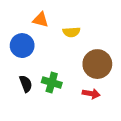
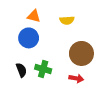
yellow semicircle: (71, 32) -> (67, 20), moved
blue circle: (22, 46) -> (29, 38), moved

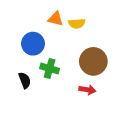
orange triangle: (34, 16) -> (55, 19), moved
green cross: (43, 69) -> (50, 68), moved

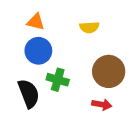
orange triangle: (55, 19) -> (36, 22), moved
black semicircle: (25, 80) -> (29, 93), size x1.5

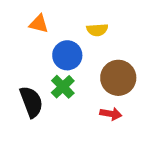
blue circle: (38, 51) -> (67, 55), moved
green cross: (58, 80) -> (63, 87), turned 30

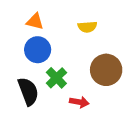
blue circle: (67, 55) -> (38, 50), moved
red arrow: (111, 114) -> (79, 102), moved

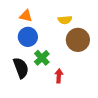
brown circle: (106, 70) -> (78, 40), moved
red arrow: (79, 102) -> (59, 76), turned -96

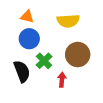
yellow semicircle: (65, 20) -> (68, 21), size x1.5
brown circle: (78, 40) -> (78, 55), moved

